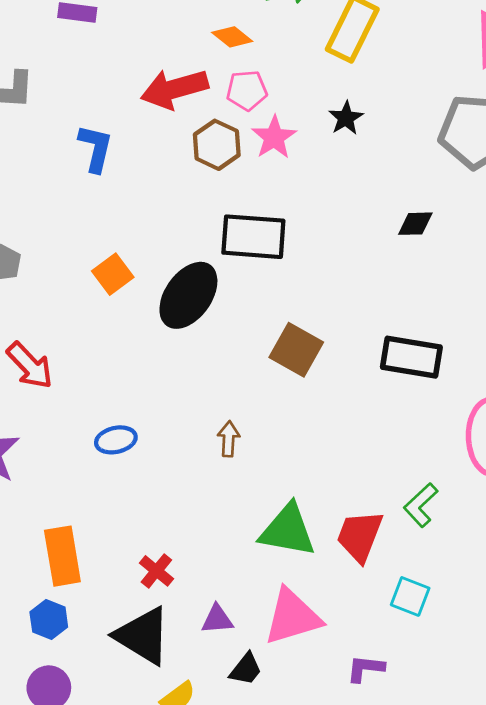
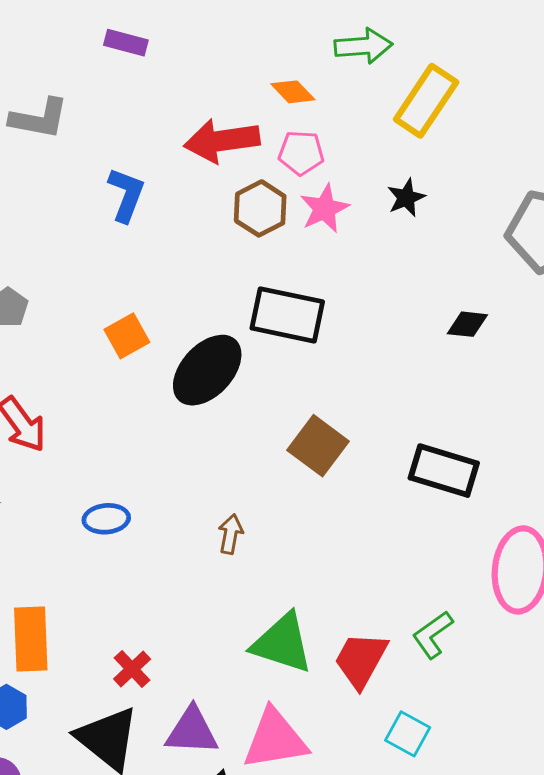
purple triangle: (217, 619) -> (192, 731), size x1.5

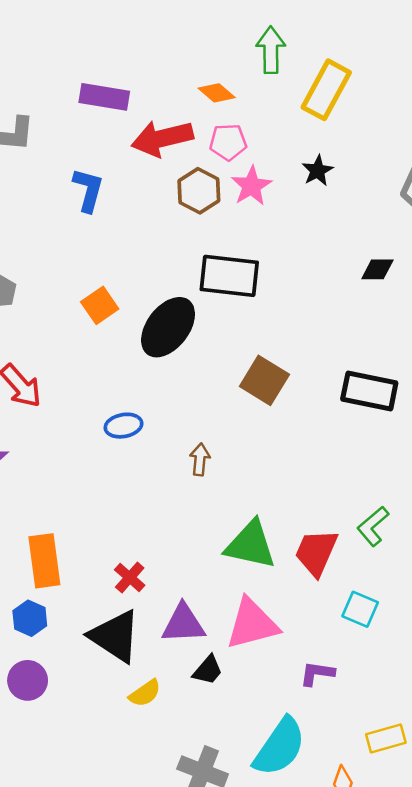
purple rectangle: (126, 43) -> (104, 97), moved, size x1.4
green arrow: (363, 46) -> (271, 50), turned -81
blue ellipse: (106, 519) -> (124, 426), moved

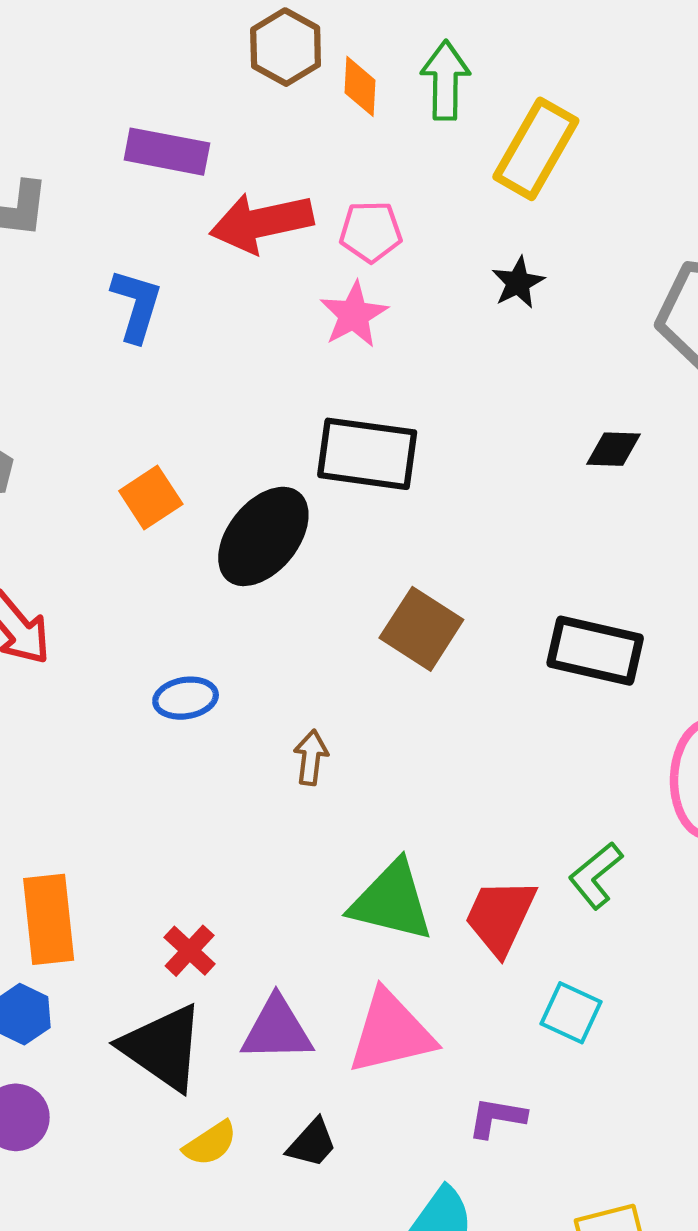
orange diamond: (217, 93) -> (360, 86), moved, turned 51
pink star: (251, 186) -> (354, 315), moved
brown hexagon: (199, 191) -> (286, 47), moved
black trapezoid: (208, 670) -> (312, 1143), moved

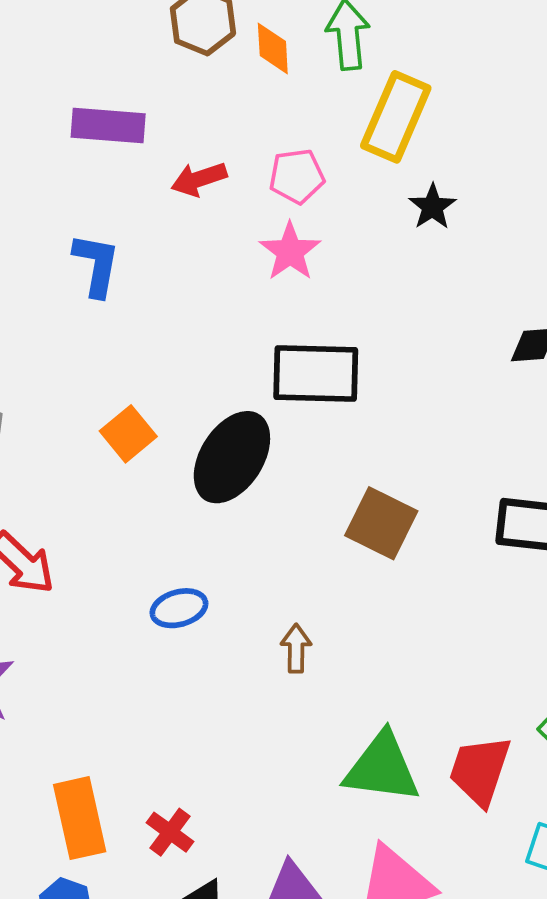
yellow rectangle: (536, 149) -> (396, 117), moved
red arrow: (261, 223) -> (199, 179), size x0.6
red cross: (190, 951) -> (170, 832), moved

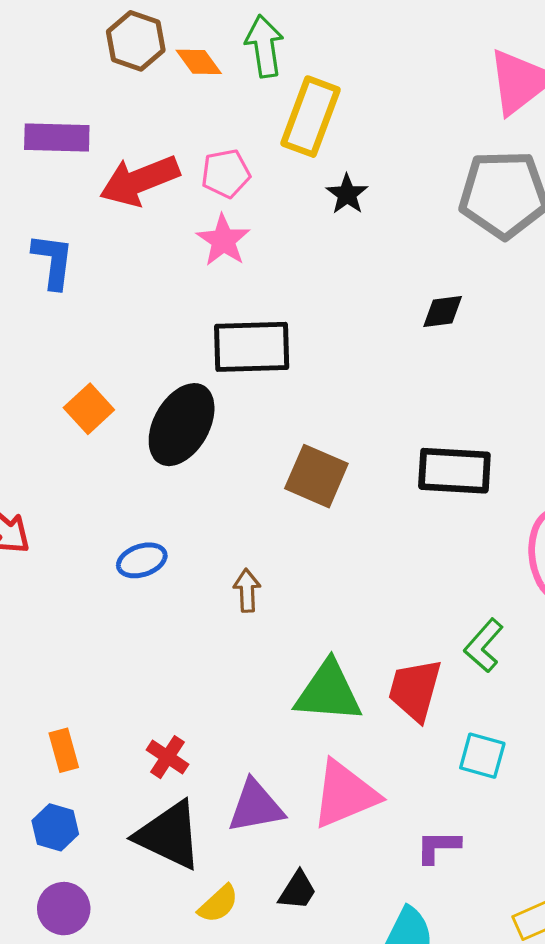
orange diamond: (273, 49) -> (199, 62), turned -30
red arrow: (199, 179) -> (140, 181), size x1.6
orange rectangle: (80, 818) -> (64, 750), size x0.6
red cross: (170, 832) -> (167, 757), moved

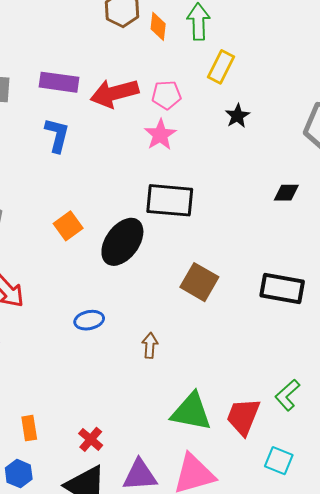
orange diamond: (199, 62) -> (158, 26), turned 36
yellow rectangle: (310, 117) -> (221, 67), size x0.7
purple rectangle: (57, 137) -> (59, 82), moved

